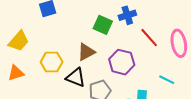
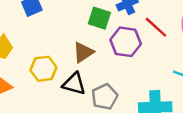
purple hexagon: (122, 62) -> (126, 42), moved

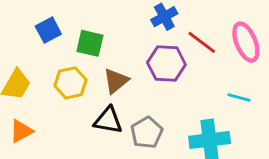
green square: (99, 18) -> (90, 43), moved
yellow hexagon: (43, 69) -> (70, 83), moved

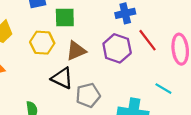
green square: (90, 43) -> (65, 18), turned -30

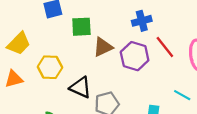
yellow hexagon: (42, 43) -> (50, 67), moved
brown triangle: (76, 51) -> (103, 47), moved

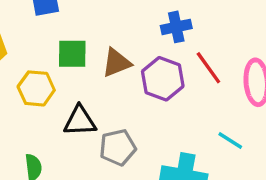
green square: (81, 27) -> (72, 54), moved
black triangle: (80, 87) -> (80, 121), turned -30

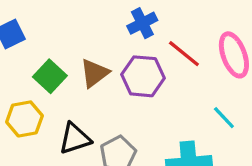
green square: (72, 54) -> (50, 76), turned -32
cyan line: (230, 140) -> (224, 118), turned 30

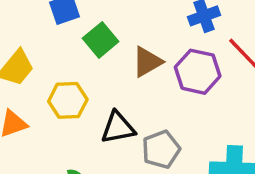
green square: (50, 76) -> (101, 40), moved

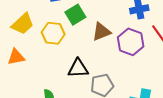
yellow hexagon: (68, 100) -> (53, 33), moved

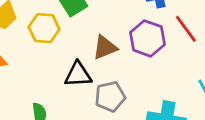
brown triangle: (101, 32) -> (105, 47), moved

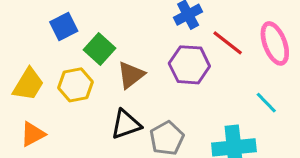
brown triangle: (105, 47) -> (131, 75), moved

